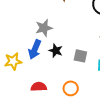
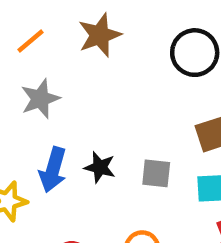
gray star: (44, 28) -> (40, 99), moved

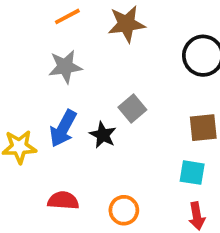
gray square: (156, 173) -> (132, 109), moved, turned 32

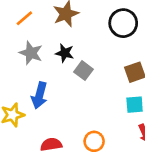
gray star: (65, 67) -> (31, 53), turned -30
black star: (103, 135) -> (65, 53), moved

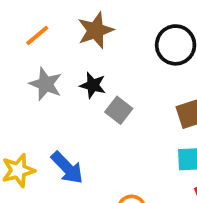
blue arrow: (39, 95) -> (67, 168), moved, turned -60

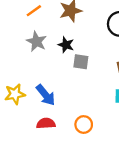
gray square: (119, 110) -> (81, 62), turned -35

